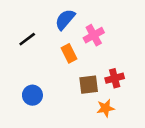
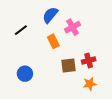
orange star: (105, 108) -> (90, 84), moved

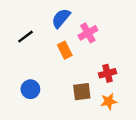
brown square: (68, 66) -> (82, 92), moved

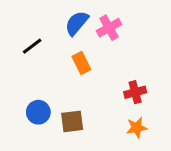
pink cross: (88, 33) -> (109, 28), moved
brown square: (82, 92) -> (72, 121), moved

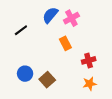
orange rectangle: (81, 63) -> (65, 43), moved
brown square: (72, 121) -> (47, 80), turned -35

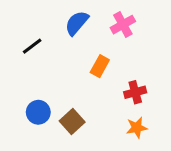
pink cross: (71, 18) -> (123, 25), moved
orange rectangle: (65, 43) -> (100, 66), turned 56

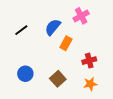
blue semicircle: (77, 23) -> (53, 27), moved
brown square: (72, 121) -> (58, 79), moved

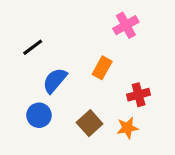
blue semicircle: (53, 27) -> (55, 80), moved
orange star: (90, 84) -> (127, 128), moved

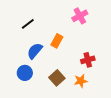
black line: (33, 47) -> (28, 24), moved
orange rectangle: (102, 68) -> (57, 41), moved

